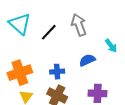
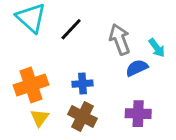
gray arrow: (79, 25) -> (120, 39), moved
blue semicircle: (87, 60) -> (137, 68), moved

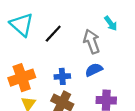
cyan arrow: (157, 48) -> (111, 23), moved
blue semicircle: (137, 68) -> (94, 70), moved

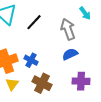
blue cross: (62, 76) -> (31, 60), moved, turned 32

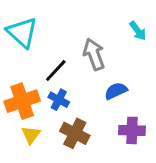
black line: (34, 22) -> (56, 70), moved
gray arrow: (68, 29) -> (94, 54), moved

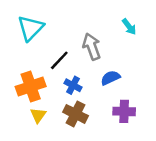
cyan triangle: (22, 32) -> (31, 28), turned 32
blue cross: (59, 100) -> (73, 85), moved

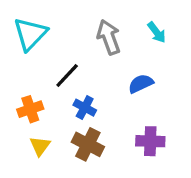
gray arrow: (92, 47) -> (109, 37), moved
blue semicircle: (110, 78) -> (141, 84), moved
orange cross: (31, 87) -> (30, 109), size x0.7

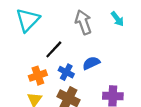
blue semicircle: (141, 84) -> (91, 63), moved
orange cross: (30, 109) -> (38, 76), moved

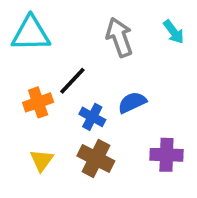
cyan triangle: (28, 20) -> (31, 34), turned 45
orange cross: (38, 76) -> (38, 102), moved

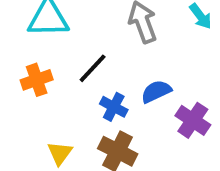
orange cross: (38, 102) -> (37, 80), moved
purple cross: (166, 155) -> (193, 120), moved, turned 32

